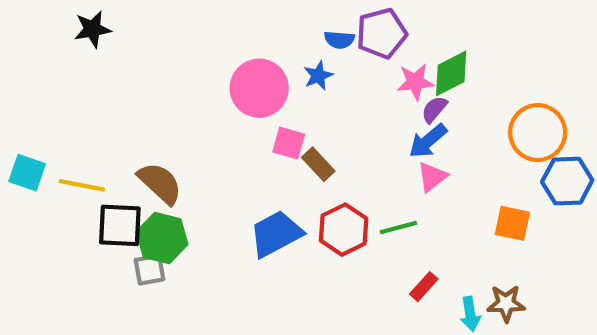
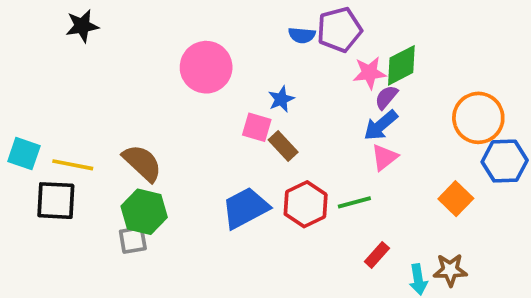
blue star: (318, 76) -> (281, 99), moved
pink circle: (259, 88) -> (206, 67), moved
orange square: (512, 223) -> (456, 199), turned 32
black square: (120, 225) -> (56, 201), moved

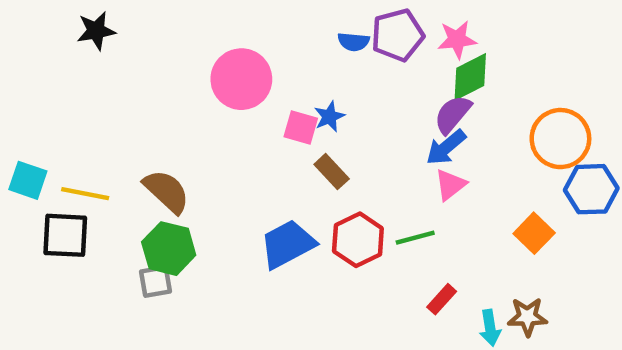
pink star: (369, 73) -> (457, 40), moved
purple semicircle: (386, 97) -> (453, 114), size x1.4
pink square: (257, 127) -> (301, 128), moved

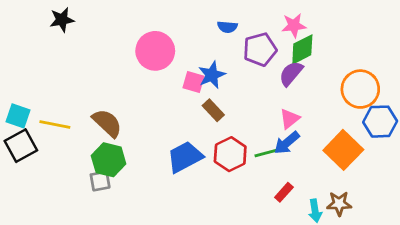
purple pentagon: (398, 35) -> (260, 49), moved
blue star: (329, 117) -> (212, 75), size x1.4
blue arrow: (446, 147) -> (287, 143), moved
orange square: (534, 233) -> (343, 150), size x1.5
black square: (65, 235) -> (21, 146), moved, turned -32

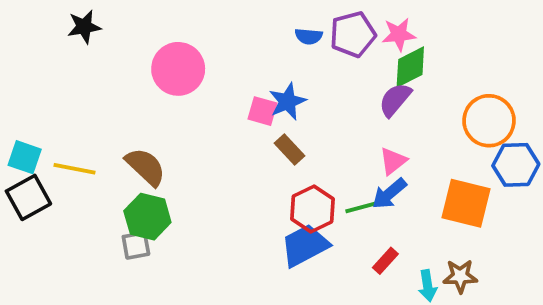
purple pentagon: (260, 49) -> (353, 34), moved
pink circle: (155, 51) -> (178, 69), moved
orange square: (343, 150) -> (466, 203), turned -30
blue trapezoid: (185, 157) -> (305, 245), moved

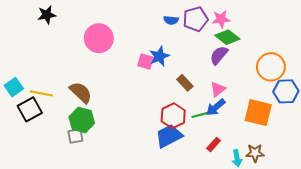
green diamond: (410, 67) -> (227, 37), turned 65
brown rectangle: (289, 149) -> (185, 83), moved
cyan square: (25, 157) -> (14, 87), turned 36
black square: (28, 197) -> (30, 109), moved

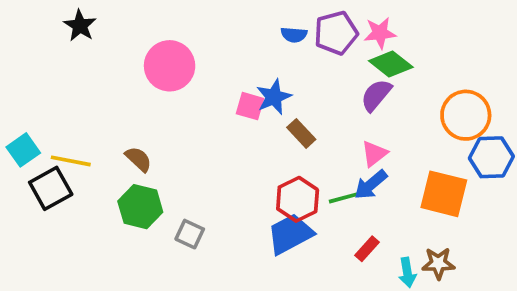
black star: (47, 15) -> (80, 26), turned -30
brown rectangle: (185, 83) -> (301, 133), moved
brown semicircle: (81, 92) -> (138, 159), size x0.7
gray square: (75, 136) -> (190, 234), moved, turned 35

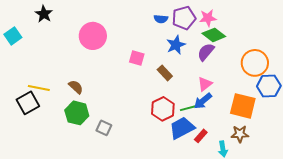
blue star: (274, 97) -> (176, 45), moved
cyan square: (23, 150) -> (13, 36), moved
blue trapezoid: (290, 234) -> (182, 128), moved
brown star: (438, 263) -> (240, 134), moved

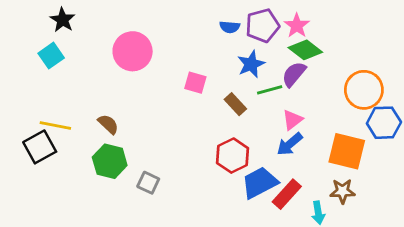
pink star: (208, 18) -> (297, 26), turned -30
cyan square: (13, 36) -> (51, 56), moved
green line: (189, 108) -> (270, 90), moved
red rectangle: (201, 136) -> (287, 194), size x1.5

